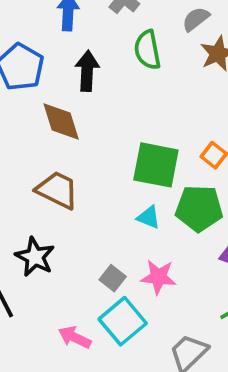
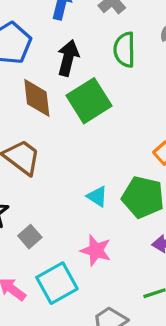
green square: (156, 165) -> (89, 101), moved, turned 36
gray square: (113, 278) -> (30, 237), moved

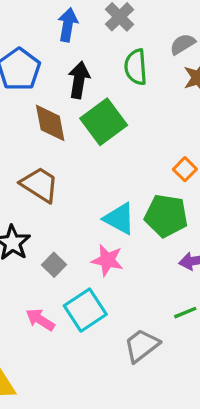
cyan triangle: (97, 196) -> (119, 219), size x1.5
pink star: (96, 250) -> (107, 260), moved

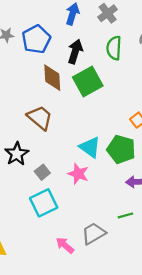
cyan square: (85, 310) -> (44, 203), moved
pink arrow: (40, 320) -> (65, 245), moved

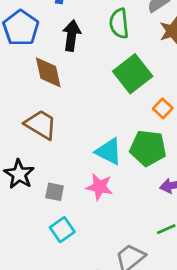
green square: (88, 82) -> (133, 74), moved
gray square: (42, 172) -> (55, 192), turned -32
cyan square: (44, 203) -> (62, 230), size x0.7

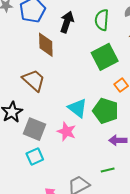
gray square: (55, 192) -> (34, 129), size x1.6

